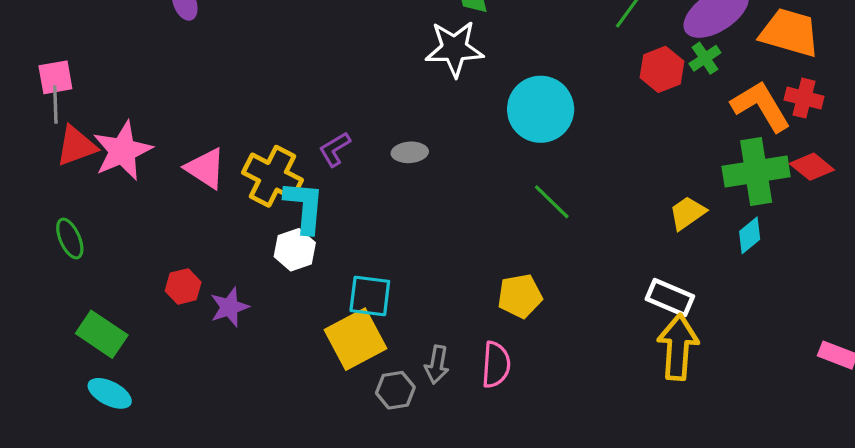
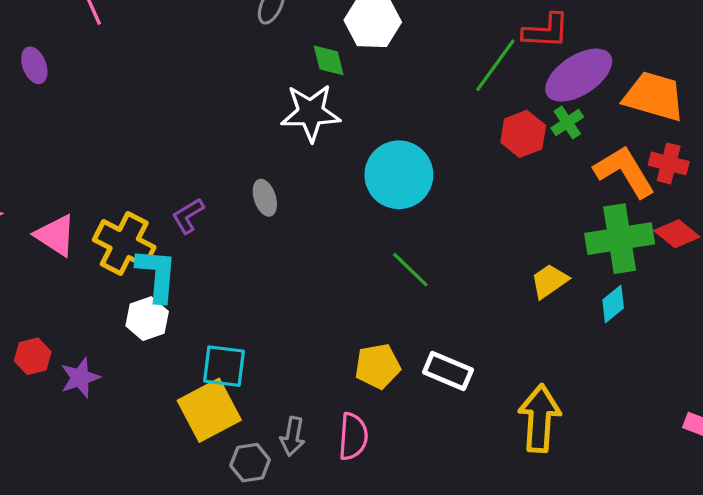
gray ellipse: (410, 152) -> (265, 198), moved, turned 76
white rectangle: (670, 298) -> (448, 371), moved

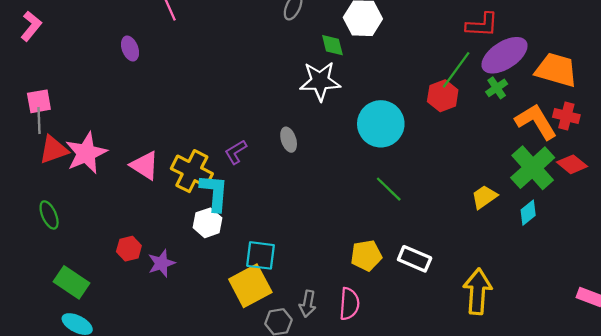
green line: (495, 65) -> (456, 70), moved
red hexagon: (523, 134) -> (443, 96), moved
green cross: (620, 239) -> (533, 168), turned -33

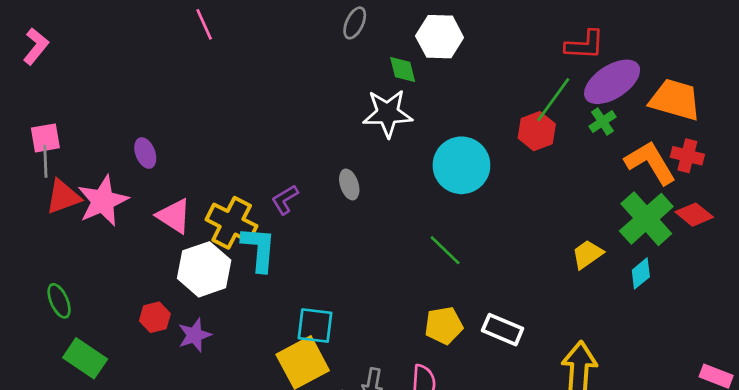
purple ellipse: (130, 49) -> (145, 153), moved
green line: (389, 189) -> (445, 250), moved
green ellipse: (49, 215) -> (59, 301), moved
white hexagon: (208, 223) -> (204, 269), moved, size x1.5

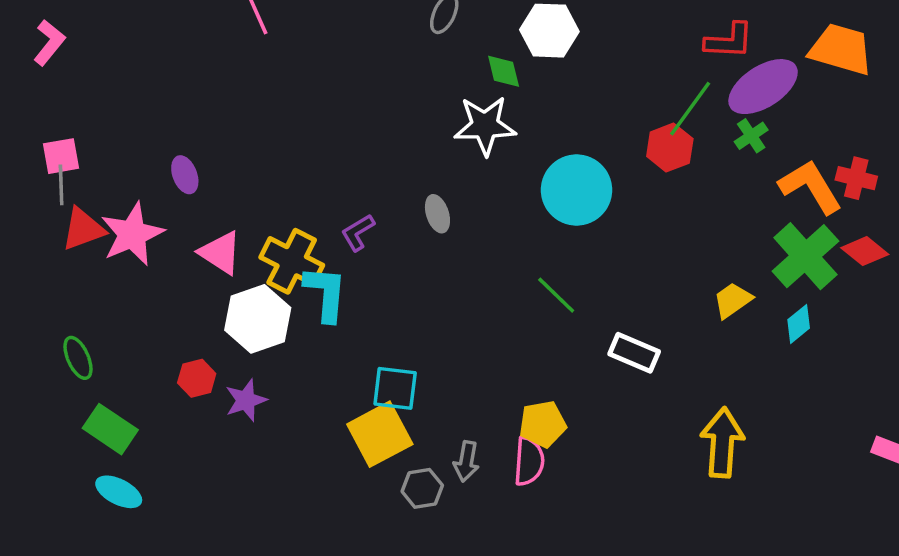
orange trapezoid: (675, 100) -> (841, 49), moved
yellow pentagon: (444, 325) -> (543, 424), moved
white rectangle: (503, 330) -> (634, 353), moved

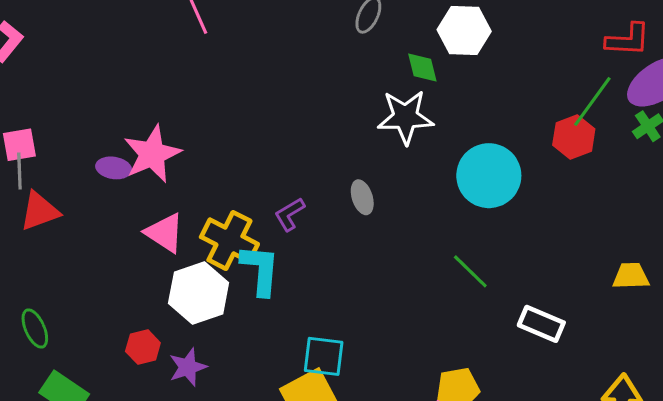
purple ellipse: (185, 175) -> (114, 168), moved, turned -60
pink star: (132, 234) -> (152, 154), moved
yellow trapezoid: (732, 300) -> (631, 276), turned 33

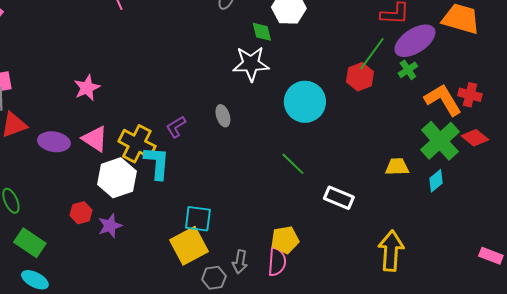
pink star: (152, 154) -> (87, 88), size x0.7
purple ellipse: (114, 168) -> (54, 142), moved, size x1.4

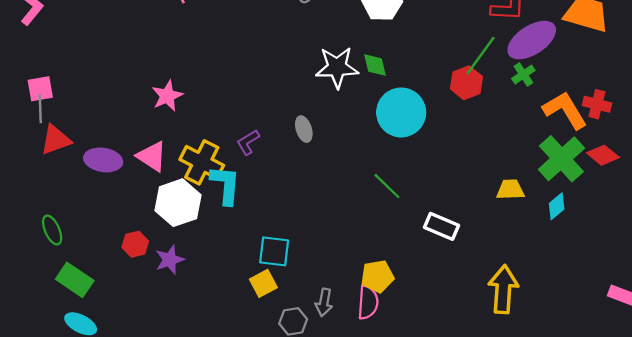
green diamond: (262, 32) -> (375, 65), moved
pink star: (87, 88) -> (167, 96), moved
yellow square: (189, 246) -> (263, 283), size x0.6

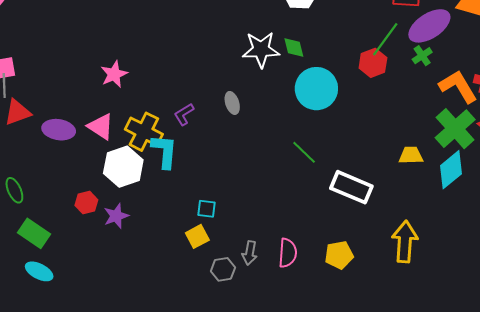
cyan diamond: (557, 206) -> (451, 170), size x1.6
white rectangle: (442, 226) -> (351, 187), size x1.4
cyan square: (274, 251) -> (207, 209), size x0.7
yellow pentagon: (377, 276) -> (339, 255), moved

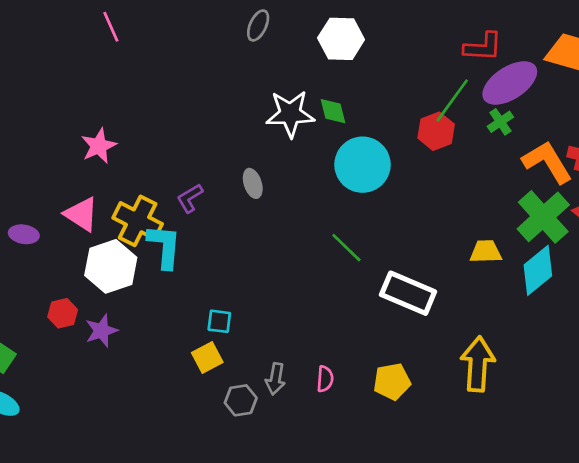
purple ellipse: (59, 130) -> (24, 234), moved, size x0.7
pink semicircle: (288, 253) -> (325, 379), size x0.7

